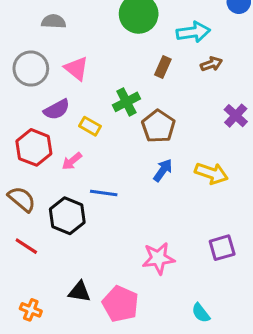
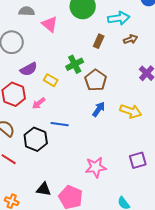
pink triangle: (76, 69) -> (50, 24), moved

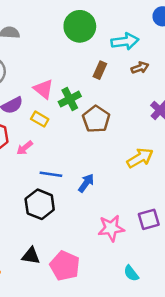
pink triangle: (50, 24) -> (43, 89), moved
blue arrow: (99, 109) -> (86, 183), moved
yellow arrow: (131, 111) -> (140, 158), turned -50
black hexagon: (36, 139) -> (40, 204), moved
pink star: (96, 167) -> (111, 228), moved

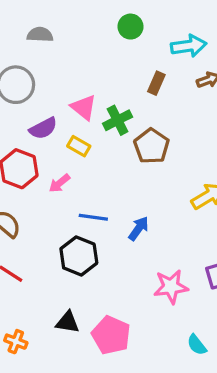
green circle: (80, 26) -> (130, 27), size x0.6

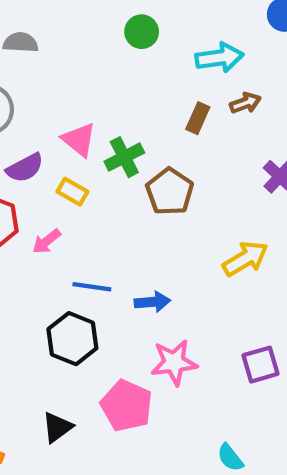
brown rectangle: (156, 83) -> (198, 118), moved
blue arrow: (139, 228) -> (152, 302), turned 50
pink star: (171, 287) -> (174, 362), moved
black triangle: (67, 322) -> (57, 427), turned -45
pink pentagon: (111, 335) -> (126, 406), moved

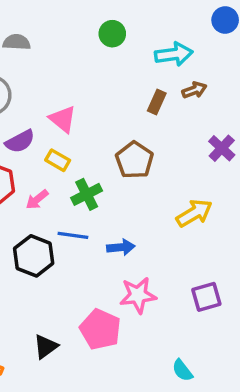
green cross: (124, 157) -> (87, 194), moved
black hexagon: (72, 339) -> (34, 256), moved

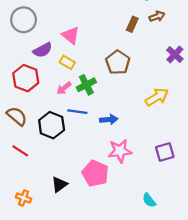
pink arrow: (37, 199) -> (64, 88), moved

